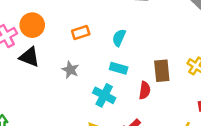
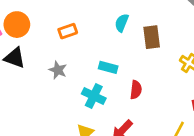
cyan semicircle: (119, 38) -> (122, 23), moved
brown rectangle: (162, 71) -> (152, 37), moved

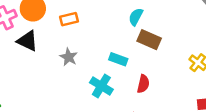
orange rectangle: (68, 31) -> (69, 19), moved
brown rectangle: (152, 37) -> (149, 40), moved, turned -65

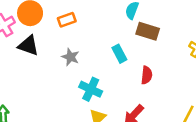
cyan rectangle: (118, 59) -> (119, 54), turned 48
cyan cross: (101, 86) -> (91, 89), moved

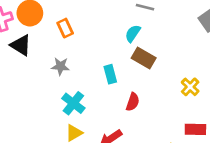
orange rectangle: (67, 20) -> (65, 28), turned 72
gray star: (70, 57) -> (60, 66), turned -30

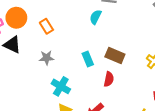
cyan semicircle: (133, 33) -> (96, 17), moved
brown rectangle: (144, 58) -> (115, 56), moved

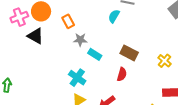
gray star: (47, 58) -> (80, 40), moved
cyan rectangle: (88, 59) -> (95, 54), moved, turned -40

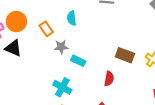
cyan semicircle: (114, 16) -> (72, 18), moved, turned -32
brown rectangle: (129, 53) -> (125, 55), moved

